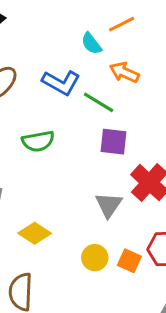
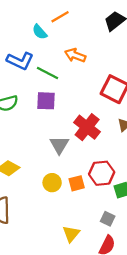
orange arrow: (124, 72) -> (75, 55), moved
purple square: (113, 142) -> (46, 101), moved
orange square: (129, 261) -> (77, 183), turned -35

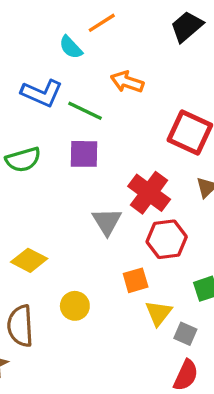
red hexagon: (102, 173) -> (167, 239), moved
yellow circle: (52, 183) -> (75, 306), moved
yellow triangle: (71, 234) -> (159, 313), moved

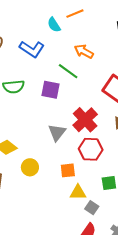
green line: (85, 111) -> (68, 71), moved
yellow circle: (75, 306) -> (30, 167), moved
yellow triangle: (159, 313) -> (78, 192), turned 42

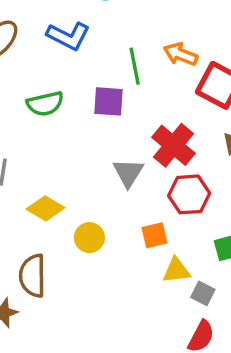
orange arrow: (84, 51) -> (180, 54), moved
green line: (68, 71) -> (135, 66), turned 50

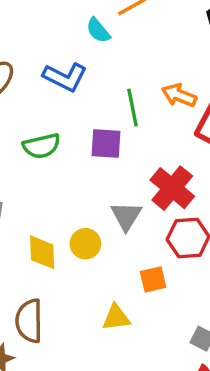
yellow diamond: (45, 208) -> (42, 252), turned 57
yellow circle: (89, 238) -> (85, 244), moved
yellow triangle: (176, 270) -> (116, 318), moved

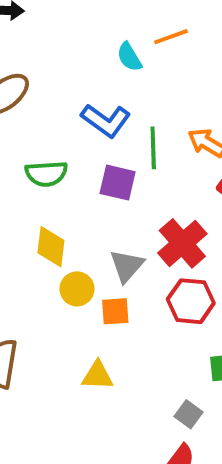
blue L-shape: (65, 77) -> (106, 120), moved
yellow diamond: (42, 252) -> (51, 247), moved
orange square: (153, 279) -> (115, 311), moved

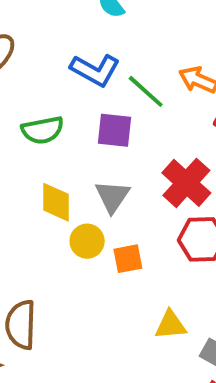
green line: (153, 148) -> (146, 91), turned -39
gray triangle: (127, 266) -> (112, 196), moved
yellow triangle: (97, 376) -> (171, 325), moved

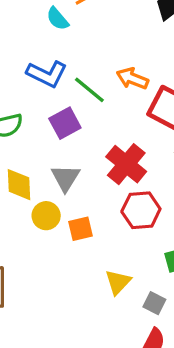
purple square: (114, 130) -> (65, 123), turned -32
yellow triangle: (171, 325) -> (118, 282), turned -40

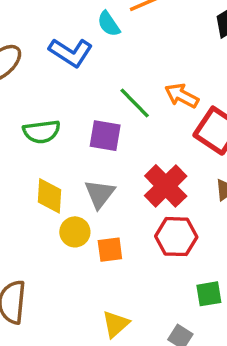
blue L-shape: (47, 74) -> (71, 52), moved
purple square: (65, 123) -> (105, 136), turned 32
yellow triangle: (118, 282) -> (116, 324), moved

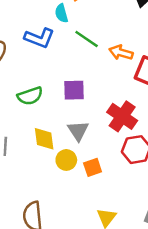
cyan semicircle: (109, 24) -> (61, 13), turned 30
green line: (135, 103) -> (87, 39), moved

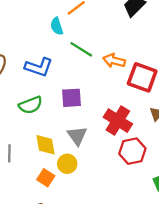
blue L-shape: (39, 38) -> (39, 67), moved
orange square: (93, 167) -> (46, 178), moved, turned -36

